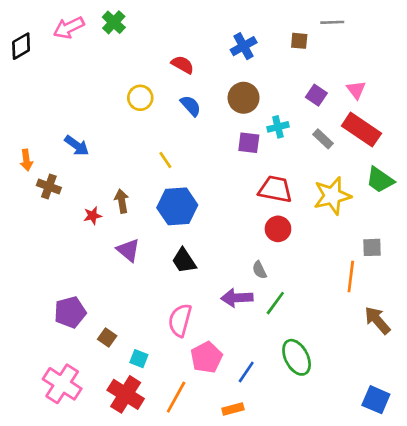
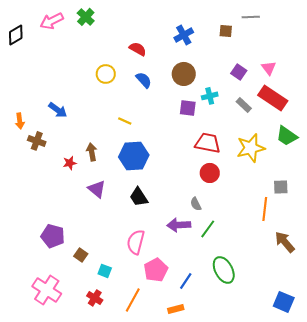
yellow line: (165, 160) -> (125, 121), turned -32
purple pentagon: (70, 312) -> (53, 236), turned 30
red cross: (126, 394) -> (95, 298), size x0.6

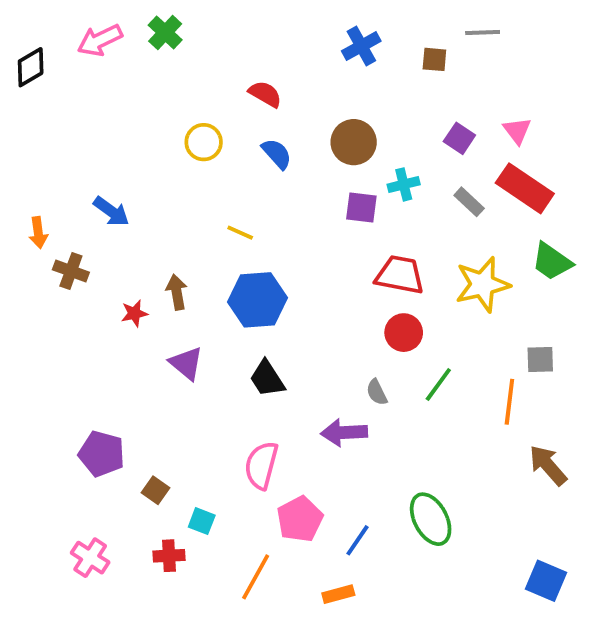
blue cross: (184, 35) -> (361, 46), moved
green line: (208, 229) -> (438, 384), moved
pink cross: (47, 290) -> (90, 558), size x0.7
red cross: (95, 298) -> (169, 556), moved, turned -35

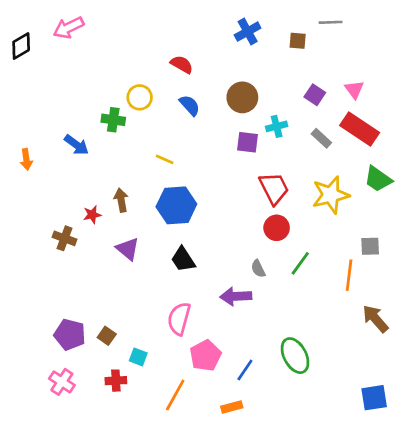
green cross: (165, 33) -> (113, 120), moved, turned -35
brown cross: (71, 271) -> (65, 238), moved
red trapezoid: (400, 275) -> (274, 188), turned 52
purple pentagon: (102, 454) -> (70, 334), moved
blue square: (546, 581) -> (374, 398), turned -32

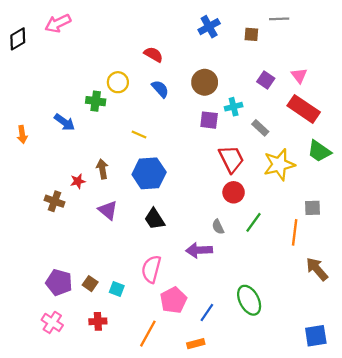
gray rectangle: (321, 138) -> (260, 128), moved
cyan square: (138, 357) -> (117, 289), moved

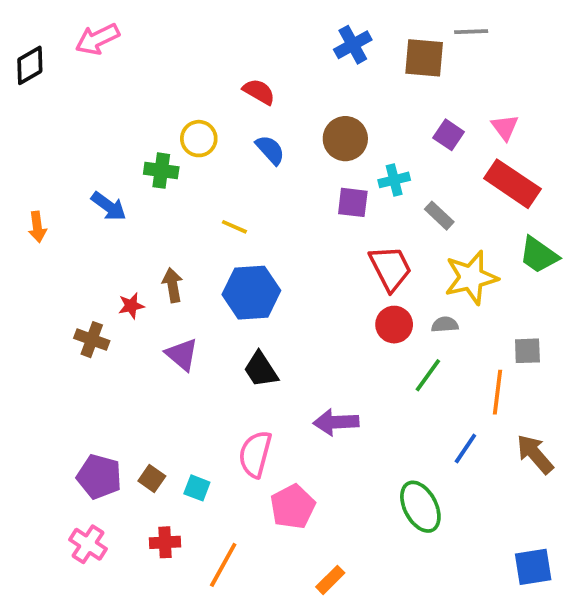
brown square: (251, 34) -> (424, 58), size x1.6
gray semicircle: (218, 227) -> (445, 325), moved, turned 112
blue line: (207, 312) -> (465, 448), moved
orange line: (148, 334) -> (223, 565), moved
orange rectangle: (196, 344) -> (330, 580), turned -30

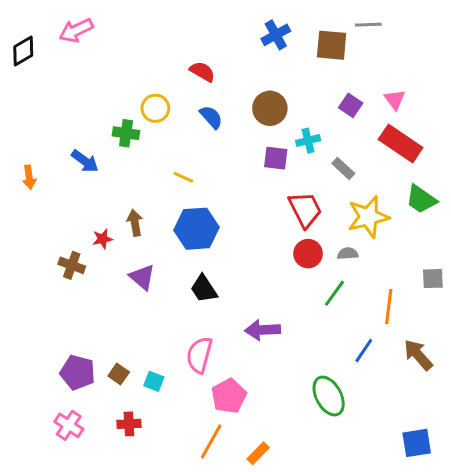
gray square: (527, 351) -> (433, 279), moved
orange line: (223, 565) -> (211, 442), moved

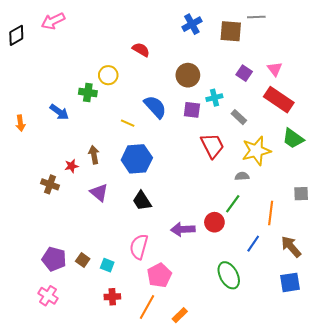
blue semicircle: (211, 117) -> (155, 107), moved, size x1.4
red circle: (308, 254) -> (214, 222), moved
red cross: (129, 424) -> (112, 297), moved
blue square: (417, 443) -> (290, 282), moved

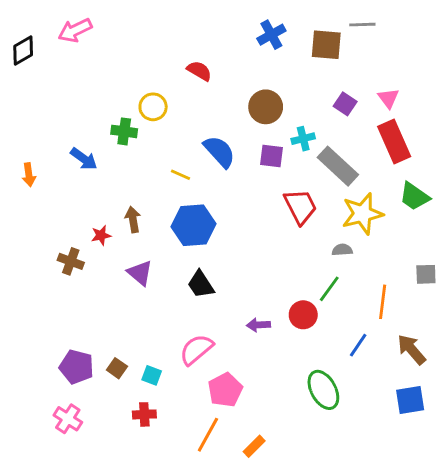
red rectangle: (279, 100) -> (394, 142), turned 32
gray rectangle: (239, 117) -> (338, 166), size x1.8
purple arrow: (183, 229) -> (258, 325), size x0.7
pink semicircle: (139, 247) -> (196, 349), turned 35
red cross: (112, 297) -> (144, 414), moved

